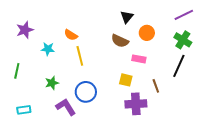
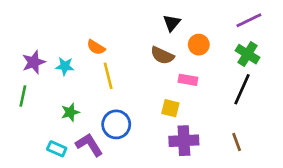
purple star: (25, 30) -> (34, 62), moved
brown line: (156, 86) -> (237, 142), moved
cyan rectangle: (24, 110) -> (57, 149), moved, turned 32

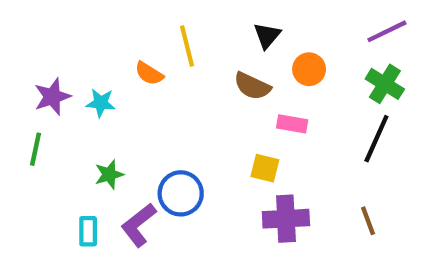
yellow line: (108, 76) -> (187, 46), moved
purple L-shape: (89, 145) -> (139, 225), turned -96
cyan rectangle: (57, 149) -> (88, 231), turned 66

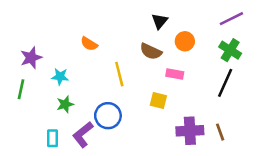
yellow line: (187, 46) -> (119, 74), moved
cyan star: (101, 103) -> (60, 77), moved
purple cross: (286, 219) -> (190, 131), moved

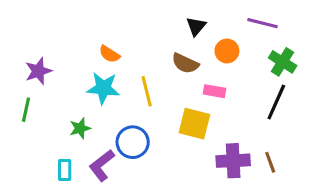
purple line: (231, 19) -> (262, 23), moved, turned 40
cyan star: (60, 77) -> (103, 88), moved, size x1.5
yellow square: (158, 101) -> (194, 124), size x1.5

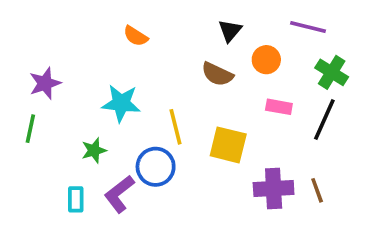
orange semicircle: (109, 54) -> (136, 36), moved
yellow line: (147, 91) -> (176, 127), moved
pink rectangle: (215, 91) -> (279, 107), moved

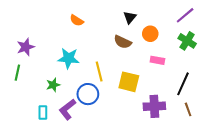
purple line: (308, 27) -> (185, 15), moved, turned -54
black line: (324, 120) -> (183, 84), moved
brown line: (317, 190) -> (188, 109), moved

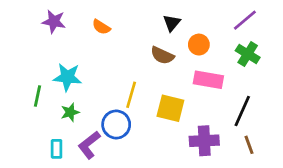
purple star: (26, 47) -> (54, 21), moved, turned 30
cyan star: (68, 58) -> (67, 77), moved
pink rectangle: (157, 60) -> (208, 80), size x1.5
yellow line: (99, 72) -> (131, 95), turned 30
green line: (17, 73) -> (38, 96), moved

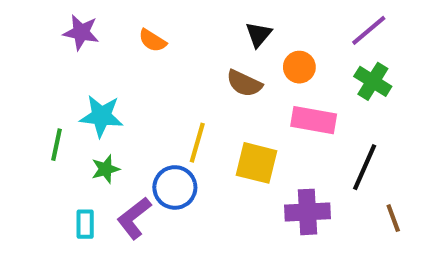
brown line: (249, 145) -> (393, 218), moved

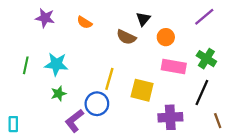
green cross: (373, 81) -> (206, 59), moved
brown semicircle: (244, 83) -> (126, 37), moved
green line: (57, 145) -> (26, 65), moved
cyan rectangle: (85, 224) -> (13, 124), moved

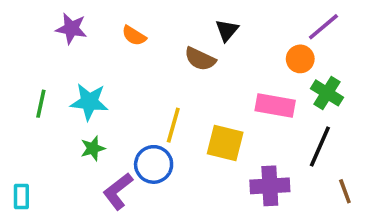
orange circle: (166, 37) -> (300, 59), moved

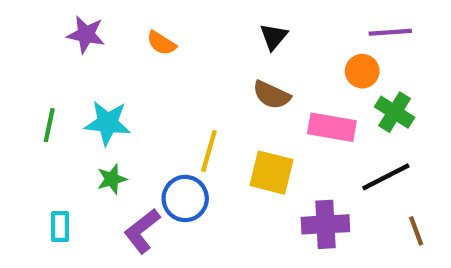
purple line: (323, 27) -> (390, 32), turned 36
brown semicircle: (200, 59) -> (272, 95), moved
black line: (320, 147) -> (386, 177), turned 39
cyan rectangle: (21, 197) -> (60, 227), moved

